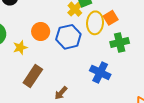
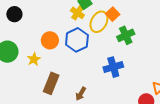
yellow ellipse: (95, 23) -> (99, 22), turned 35
blue cross: (100, 72) -> (113, 67), turned -30

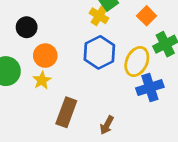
black circle: (14, 14) -> (27, 27), moved
yellow ellipse: (99, 22) -> (137, 61), moved
orange circle: (50, 40) -> (45, 56), moved

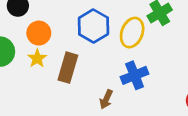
blue cross: (150, 88) -> (135, 75), moved
brown rectangle: (66, 112) -> (68, 68), moved

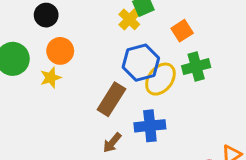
blue hexagon: (93, 26) -> (141, 63), moved
brown rectangle: (68, 68) -> (111, 99), moved

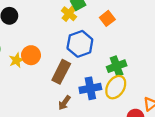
orange circle: (60, 51) -> (31, 55), moved
green cross: (196, 67) -> (117, 66), moved
yellow ellipse: (160, 79) -> (116, 87), moved

